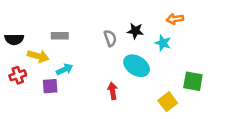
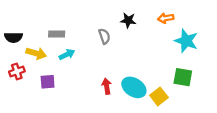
black star: (135, 31) -> (128, 20), moved
cyan star: (163, 43) -> (186, 41), moved, size x1.5
cyan ellipse: (137, 66) -> (134, 87), moved
cyan arrow: (65, 69) -> (67, 54), moved

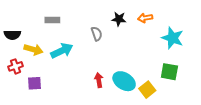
orange arrow: (166, 18) -> (145, 18), moved
gray rectangle: (57, 34) -> (52, 20), moved
cyan arrow: (67, 54) -> (62, 51), size x1.5
purple square: (48, 82) -> (34, 83), moved

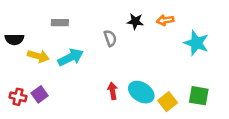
red cross: (16, 66) -> (18, 97), moved, turned 32
green square: (169, 72) -> (199, 96), moved
purple square: (34, 83) -> (40, 94), turned -32

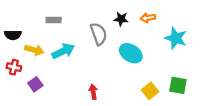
gray semicircle: (110, 38) -> (99, 34), size x1.5
red arrow: (113, 91) -> (93, 92), moved
cyan ellipse: (141, 92) -> (131, 53), moved
red cross: (18, 97) -> (14, 67), moved

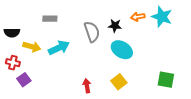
black star: (121, 19) -> (115, 26), moved
cyan star: (176, 38) -> (162, 17), moved
purple square: (35, 84) -> (24, 80), moved
yellow square: (150, 91) -> (119, 82), moved

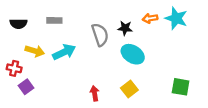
black semicircle: (12, 33) -> (18, 24), moved

